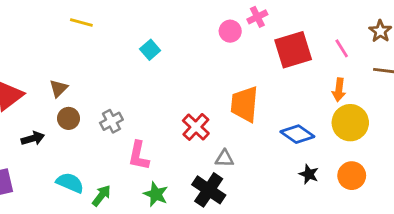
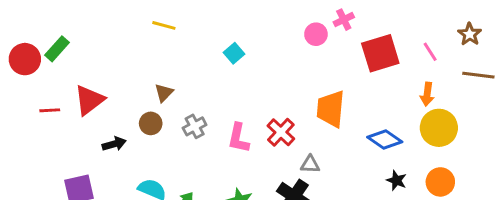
brown triangle: (59, 88) -> (164, 93), moved
pink L-shape: (139, 156) -> (238, 138), moved

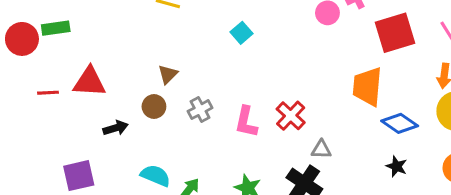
green rectangle: (57, 49) -> (56, 28), turned 40
red triangle: (89, 100) -> (89, 82), turned 40
orange trapezoid: (331, 109) -> (367, 87), moved
black star: (396, 180) -> (397, 166), moved

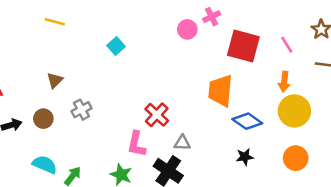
red square: (395, 33) -> (243, 46), turned 32
brown circle: (154, 106) -> (43, 119), moved
pink L-shape: (246, 122) -> (136, 144), moved
black star: (397, 166) -> (245, 157), turned -30

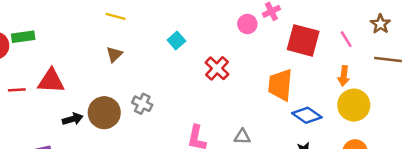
brown triangle: (55, 80) -> (114, 54), moved
gray cross: (82, 110) -> (142, 104), turned -36
red cross: (157, 115) -> (217, 68), moved
brown circle: (43, 119) -> (104, 113), size x1.6

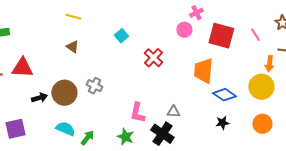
pink circle: (247, 24) -> (184, 30), moved
brown triangle: (114, 54) -> (72, 47), turned -40
orange arrow: (344, 76) -> (269, 64), moved

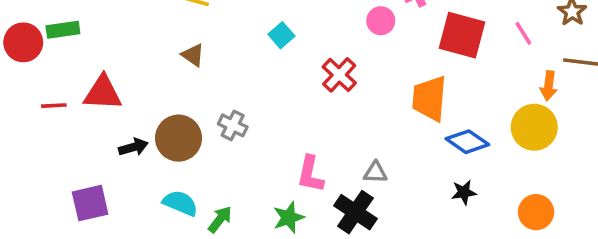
pink circle: (184, 30) -> (381, 21), moved
orange circle: (262, 124) -> (536, 212), moved
green star: (125, 137) -> (289, 218), turned 30

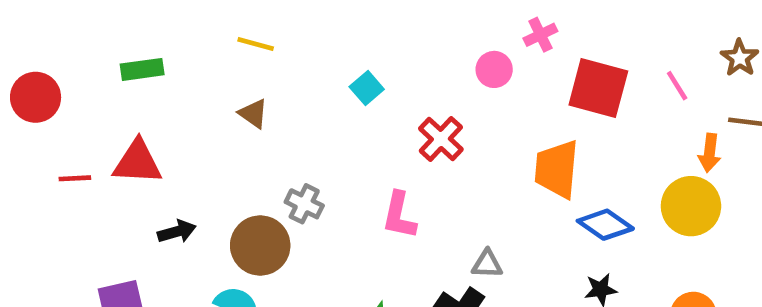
green rectangle: (63, 30) -> (142, 69), moved
brown circle: (179, 138) -> (260, 245), moved
pink L-shape: (310, 174) -> (399, 215), moved

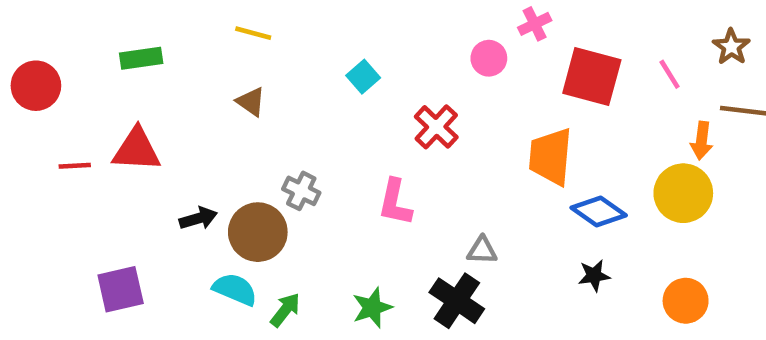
black arrow: (177, 232) -> (198, 218), moved

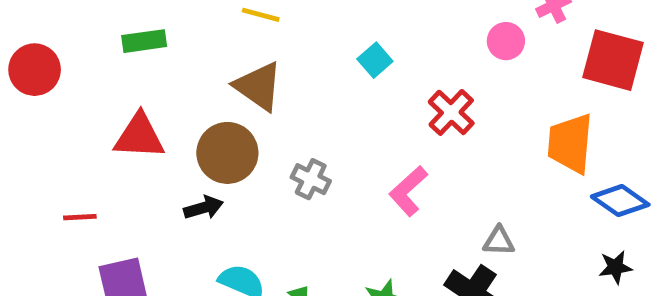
brown triangle: (251, 102) -> (258, 86), size x1.6
red line: (75, 166) -> (80, 217), moved
pink L-shape: (395, 202) -> (408, 191), turned 36
brown circle: (258, 232) -> (227, 153), moved

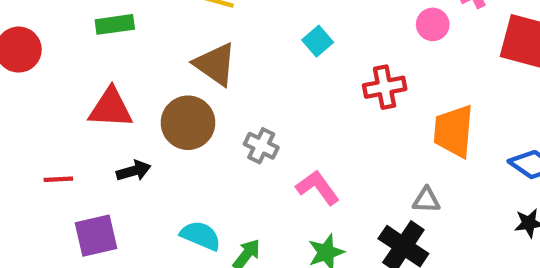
red cross: (451, 112) -> (385, 87), turned 36
orange trapezoid: (570, 143) -> (454, 131), moved
pink L-shape: (408, 191) -> (318, 188), moved, turned 96
black arrow: (204, 208) -> (134, 171), moved

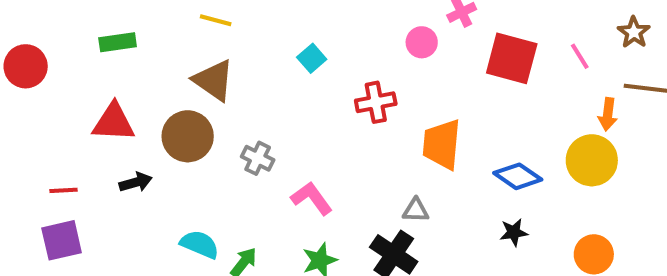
purple square: (96, 236) -> (62, 240), moved

